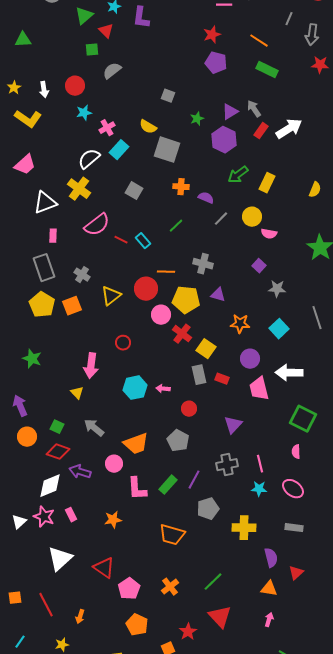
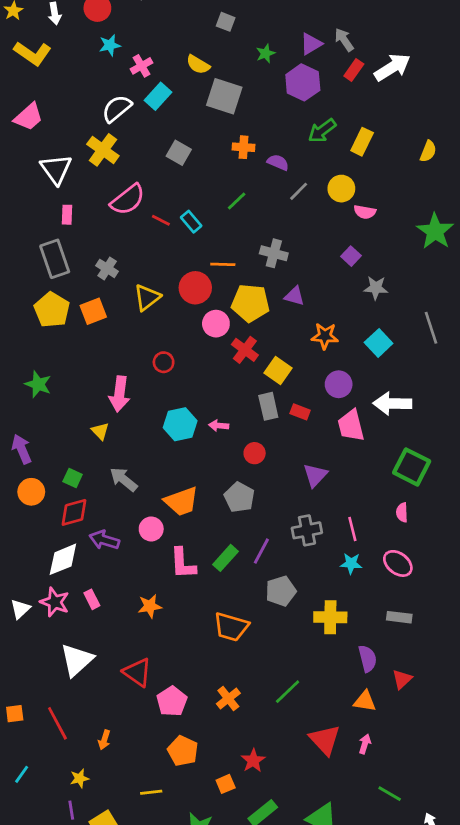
white triangle: (45, 203) -> (56, 169), turned -45
red diamond: (58, 452) -> (74, 512), turned -35
red triangle: (220, 617) -> (325, 740), moved

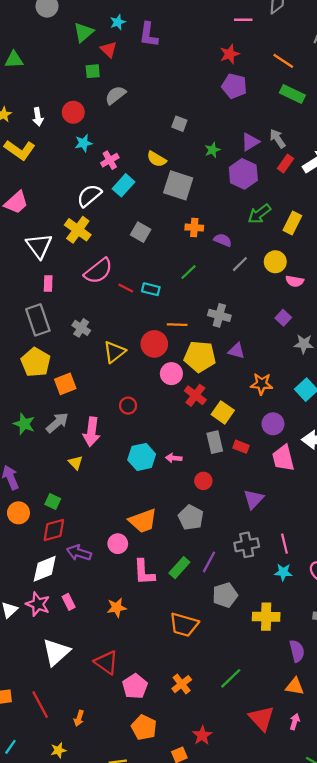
cyan rectangle: (191, 222) -> (151, 289), turned -36
orange square: (93, 311) -> (65, 384), moved
gray arrow: (124, 479) -> (57, 423), moved, turned 100

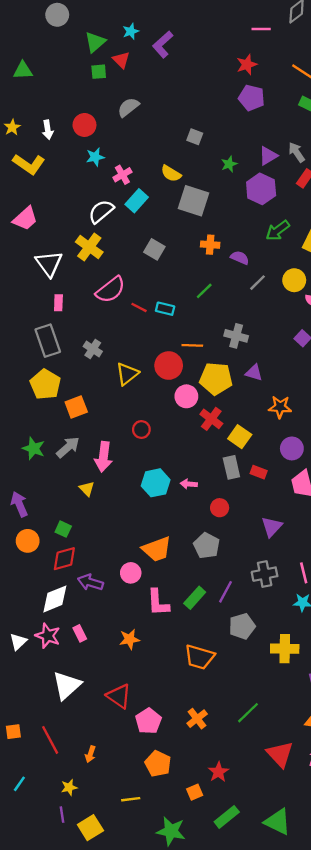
purple L-shape: (149, 35) -> (163, 44), turned 40
green square: (93, 71) -> (99, 72), moved

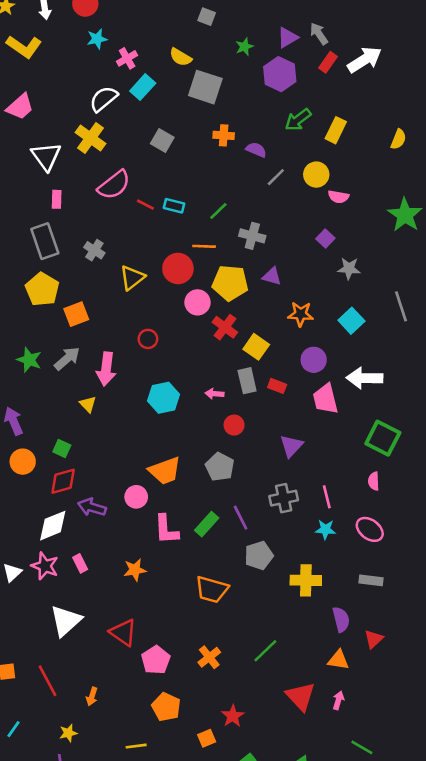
green line: (204, 291) -> (218, 211), moved
pink arrow: (189, 484) -> (214, 394), moved
purple line: (225, 592) -> (241, 518), turned -55

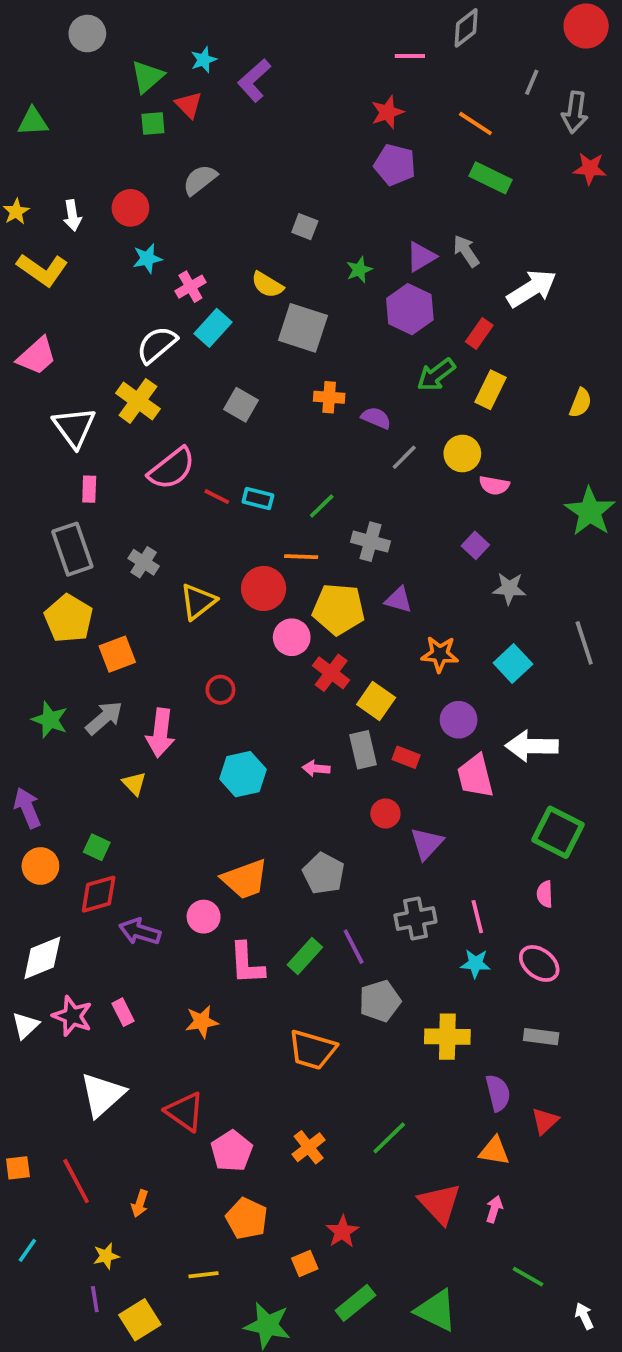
red rectangle: (328, 62) -> (479, 333), moved
red circle: (234, 425) -> (385, 813), moved
white diamond: (53, 526) -> (42, 958), moved

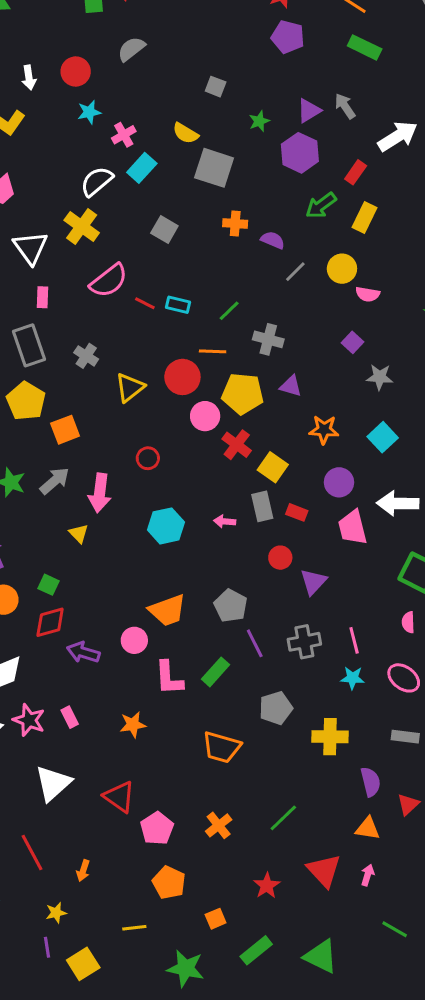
purple line: (354, 947) -> (255, 643), moved
red star: (342, 1232) -> (267, 886), moved

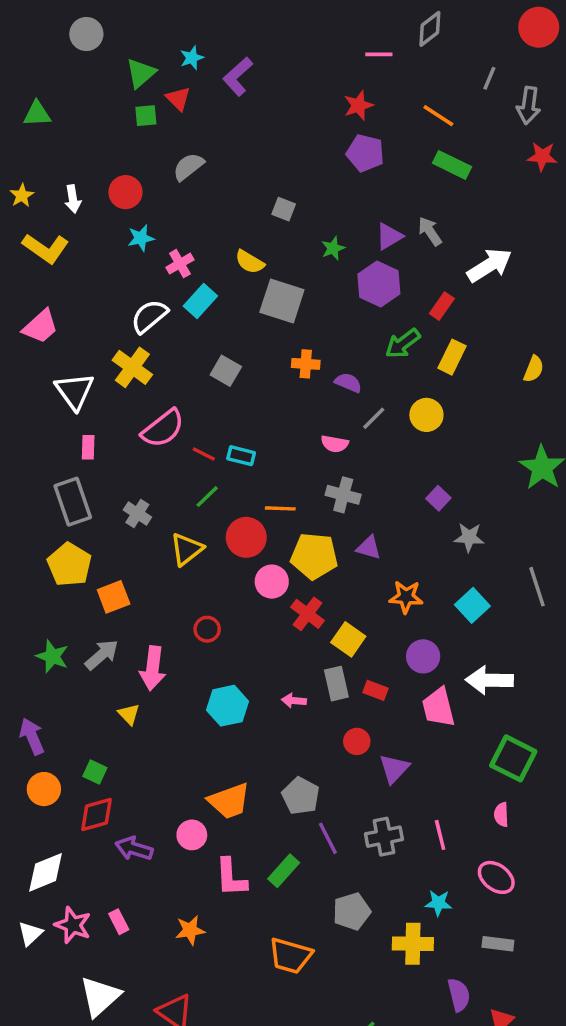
pink semicircle: (368, 294) -> (335, 444), moved
green line: (229, 311) -> (207, 497), moved
cyan star: (353, 678) -> (438, 903), moved

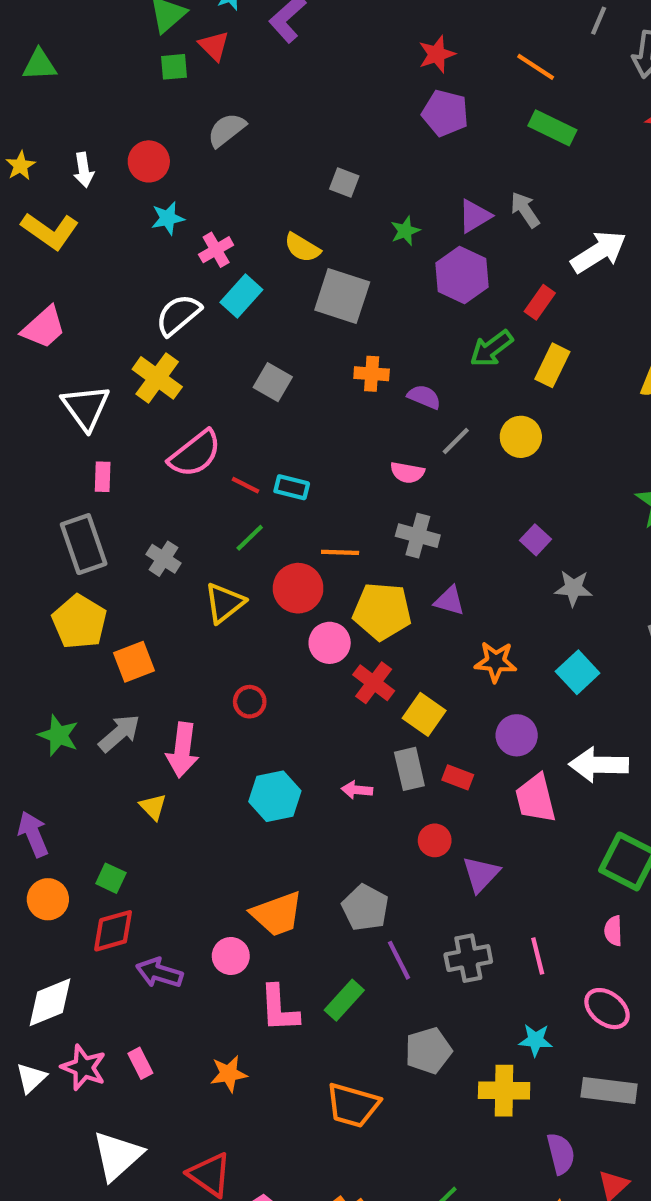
gray rectangle: (498, 944) -> (609, 1091), size x1.4

